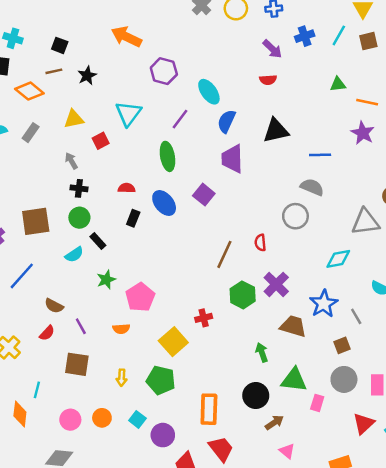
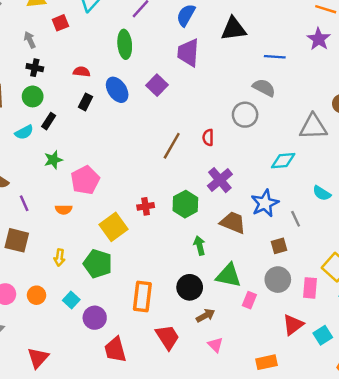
black rectangle: (98, 241) -> (49, 121), turned 70
green hexagon: (243, 295) -> (185, 204), moved
red trapezoid: (221, 449) -> (167, 337), moved

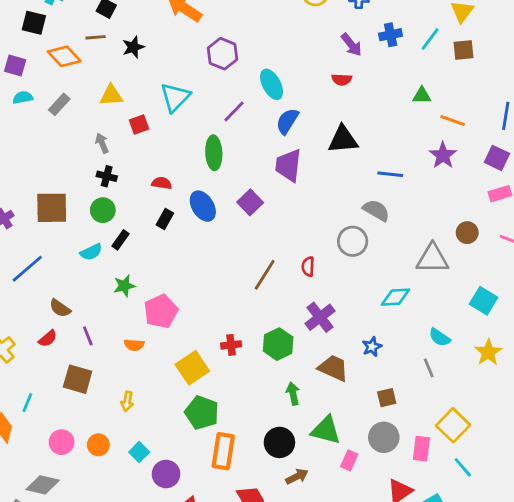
blue star: (265, 203) -> (372, 347), size x0.6
gray line: (296, 219) -> (429, 368), moved
green pentagon: (98, 264) -> (202, 413), moved

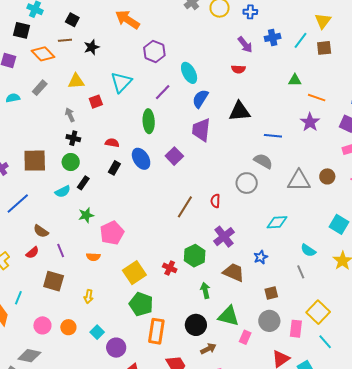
cyan semicircle: (23, 97) -> (13, 98), moved
gray triangle: (433, 259) -> (299, 181), moved
red cross: (231, 345) -> (170, 268), moved, turned 32

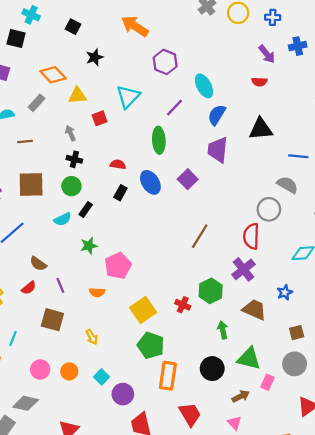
brown line: (65, 40) -> (25, 141), moved
orange diamond: (43, 54) -> (53, 75), moved
red semicircle: (215, 201) -> (251, 236), moved, size x1.6
yellow arrow: (89, 297) -> (92, 337), turned -40
brown arrow: (208, 349) -> (241, 396), moved

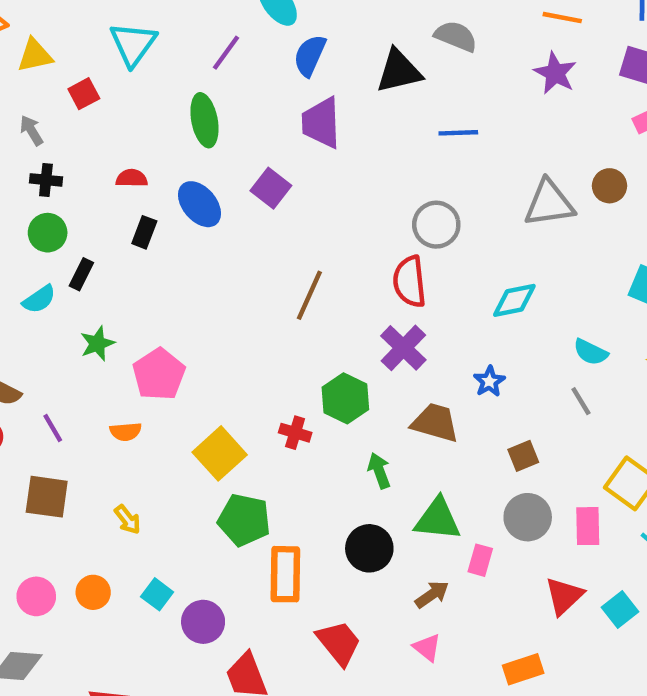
blue line: (298, 156) -> (458, 133), moved
gray semicircle: (287, 185) -> (456, 36), moved

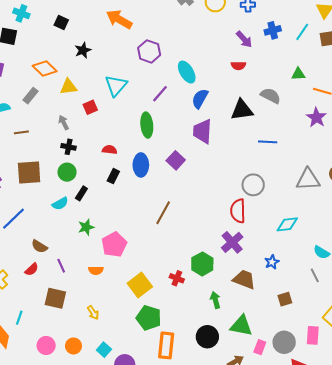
blue ellipse: (199, 204) -> (141, 165), turned 35
brown line: (309, 295) -> (163, 213), moved
gray circle: (528, 517) -> (284, 342), moved

